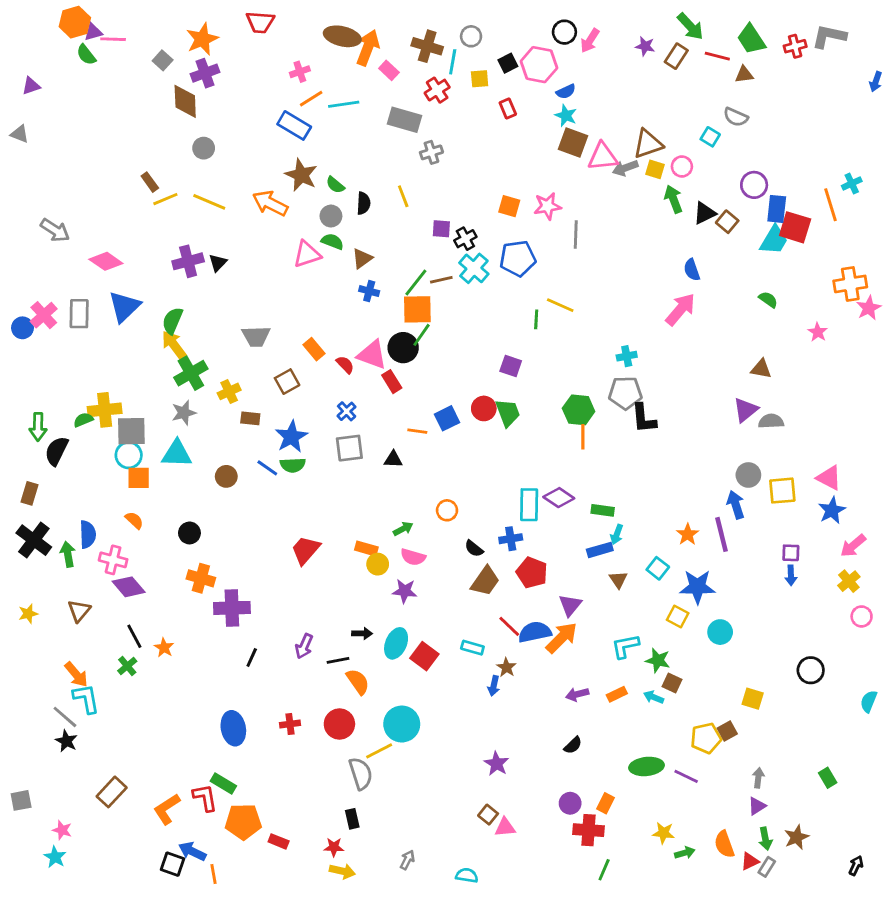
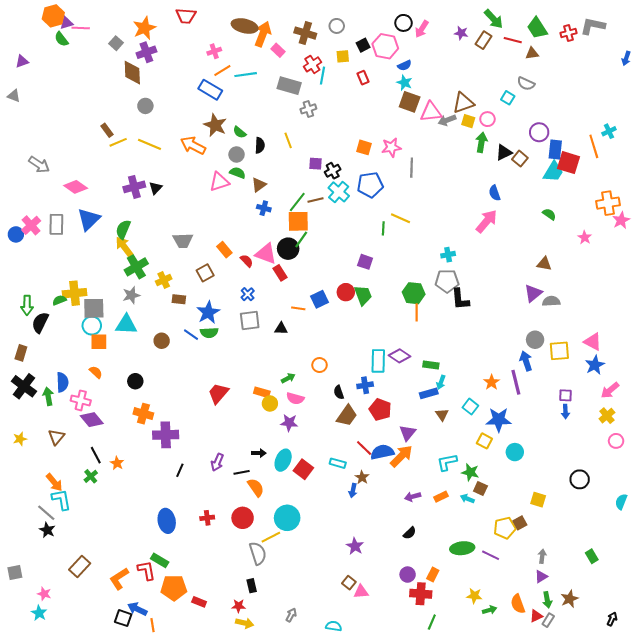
cyan line: (453, 62) -> (323, 76), moved
green arrow: (673, 199) -> (481, 142), turned 30
black semicircle: (474, 549) -> (339, 392), turned 32

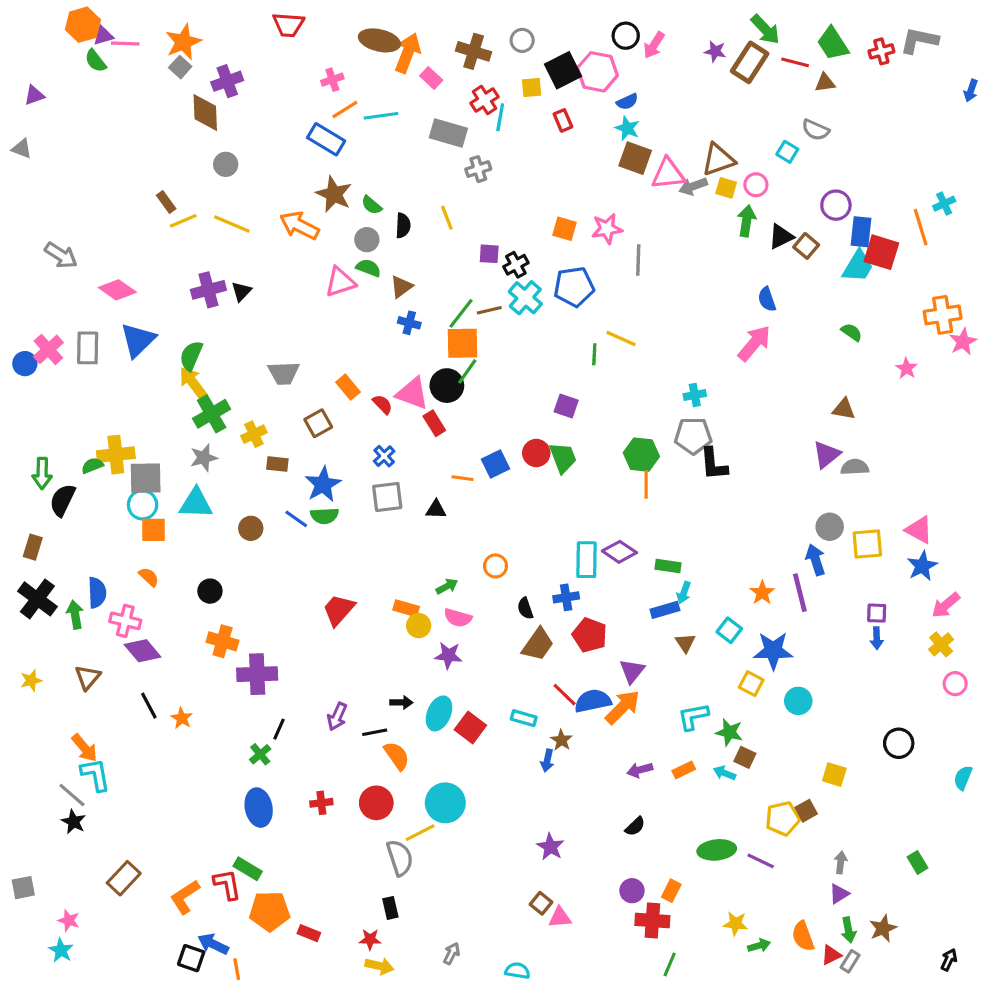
orange star: (144, 28) -> (183, 42), moved
brown rectangle: (483, 40) -> (750, 62), size x1.4
black square: (363, 45) -> (563, 70), size x1.6
green cross: (91, 476) -> (260, 754), moved

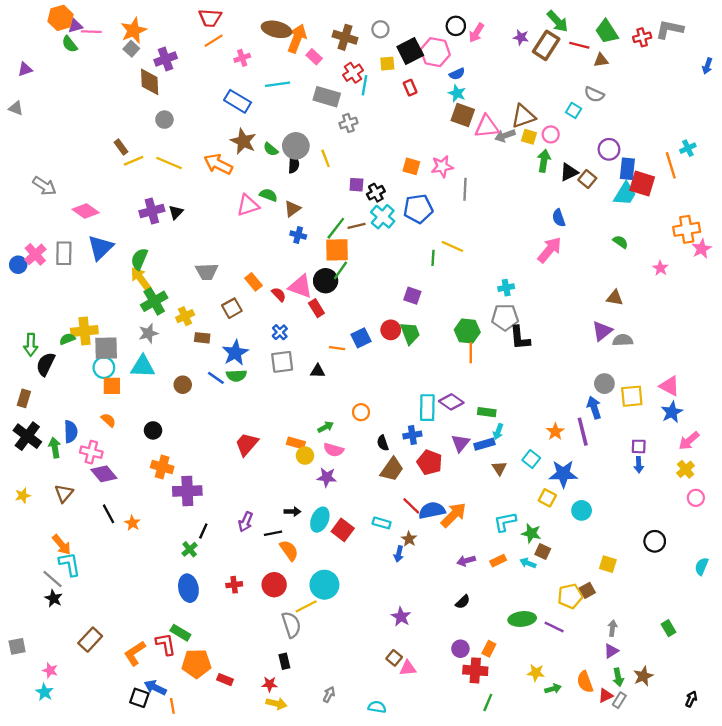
orange line: (345, 109) -> (214, 41), moved
gray circle: (367, 240) -> (296, 146), moved, size x1.5
purple triangle: (632, 671) -> (460, 443), moved

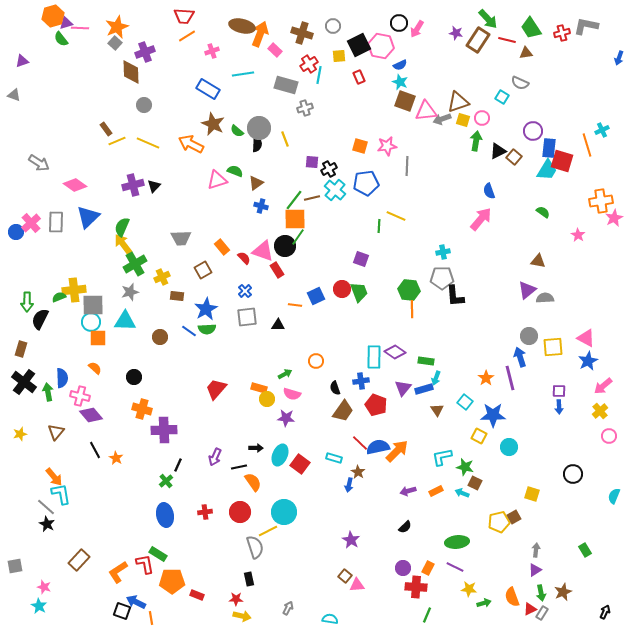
purple line: (554, 627) -> (455, 567), moved

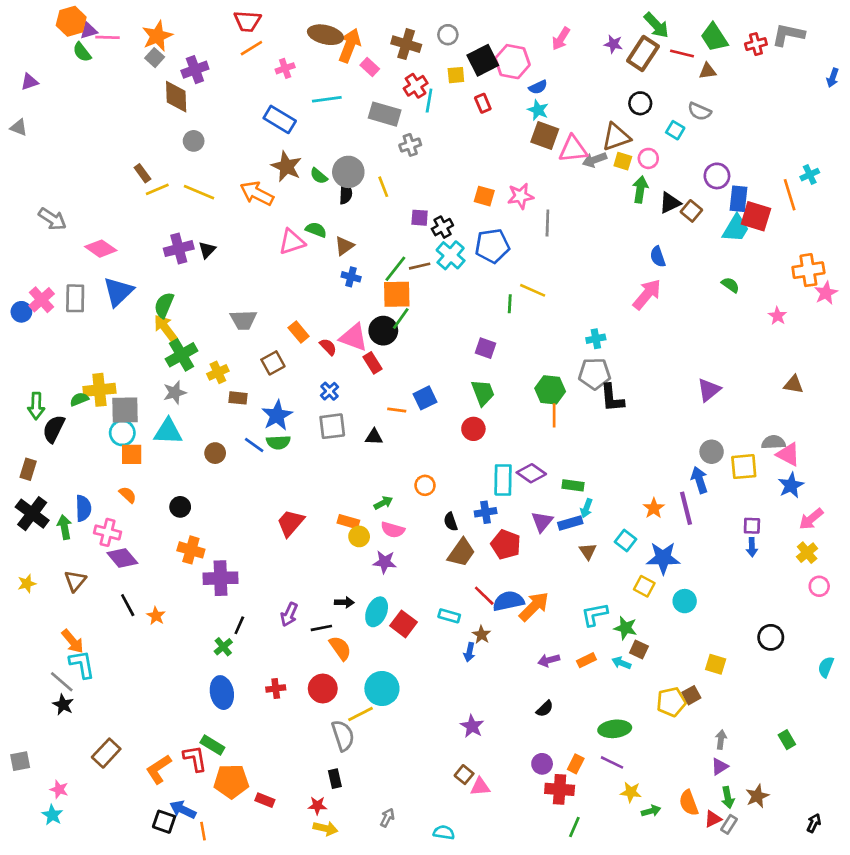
black circle: (399, 23) -> (640, 103), moved
brown triangle: (538, 261) -> (794, 384), moved
red circle: (342, 289) -> (473, 429), moved
gray semicircle: (545, 298) -> (773, 442), moved

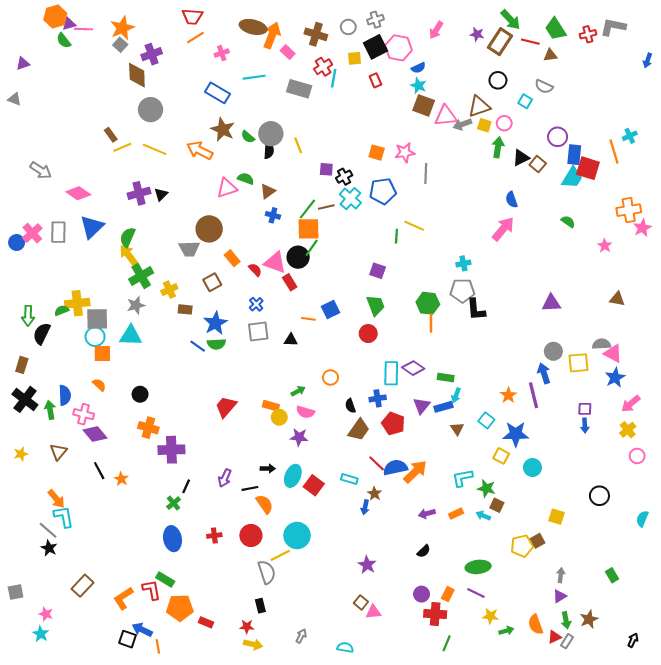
gray circle: (194, 141) -> (151, 110), size x1.5
gray cross: (410, 145) -> (375, 20), moved
purple triangle: (709, 390) -> (551, 303), turned 36
brown circle: (215, 453) -> (209, 229), moved, size x1.6

